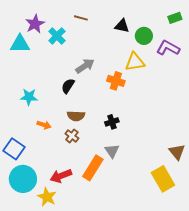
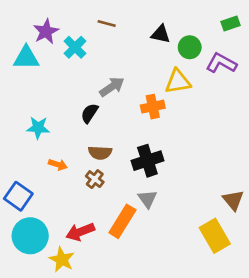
orange cross: (116, 81) -> (153, 107), turned -30
black cross: (112, 122) -> (147, 161), size x1.6

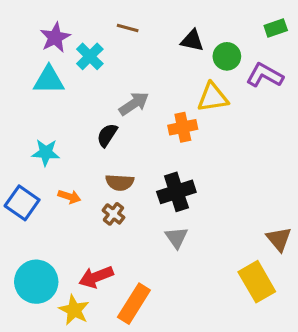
cyan triangle: (26, 58) -> (49, 80), moved
blue square: (18, 196) -> (22, 203), moved
orange rectangle: (122, 221) -> (134, 304), moved

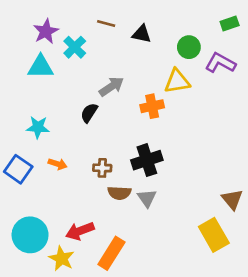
black triangle: (192, 41) -> (142, 34), moved
brown semicircle: (120, 182) -> (119, 193), moved
brown cross: (113, 214) -> (102, 168), moved, turned -36

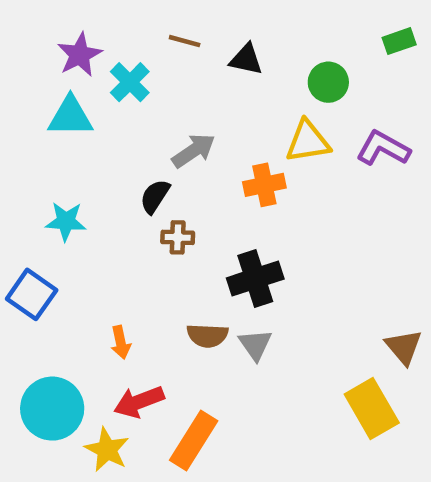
purple L-shape: (220, 63) -> (383, 148), moved
orange arrow: (58, 164) -> (121, 342), moved, turned 60
brown cross: (102, 168) -> (178, 237), moved

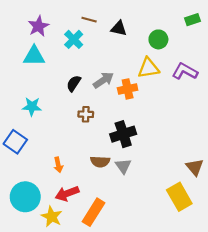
cyan cross: (130, 82) -> (74, 39), moved
gray arrow: (194, 151) -> (103, 80), moved
black semicircle: (155, 196) -> (74, 83), moved

